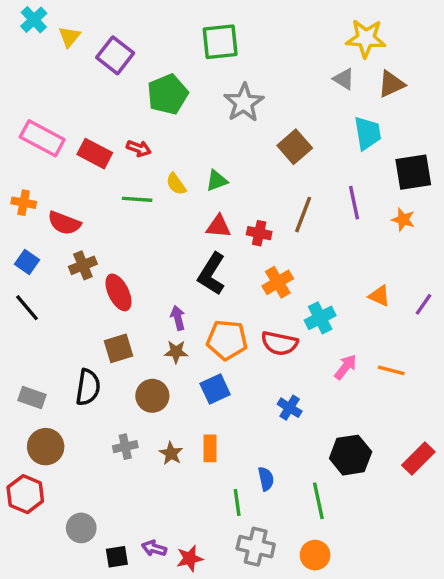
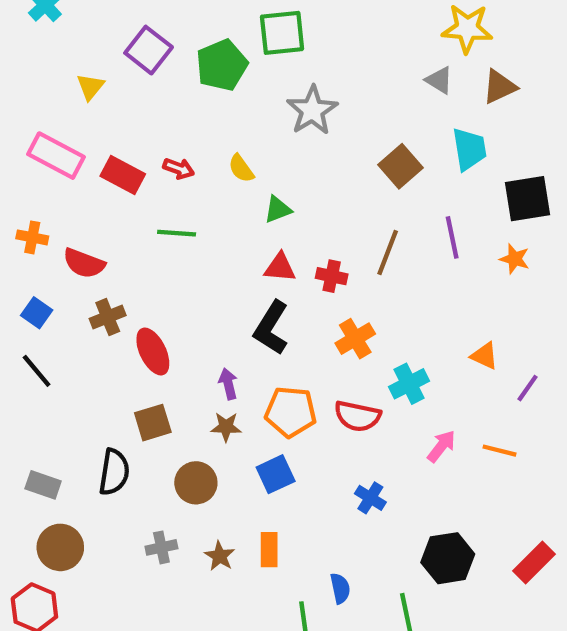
yellow triangle: (69, 37) -> (90, 87), moved
green pentagon: (168, 94) -> (222, 65), moved
brown square: (295, 147) -> (400, 166), moved
yellow semicircle: (176, 184) -> (241, 168), moved
purple line: (423, 304) -> (527, 388), moved

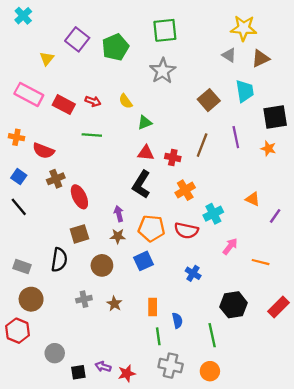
green square: (282, 33) -> (165, 30), moved
orange line: (499, 451) -> (261, 262), moved
orange rectangle: (269, 550) -> (153, 307), moved

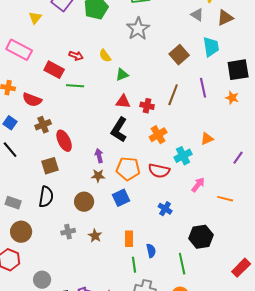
red rectangle: (64, 105) -> (54, 70), moved
orange triangle: (253, 199) -> (207, 139), moved, turned -48
brown square: (79, 234) -> (50, 166), moved
red rectangle: (279, 307) -> (241, 268), moved

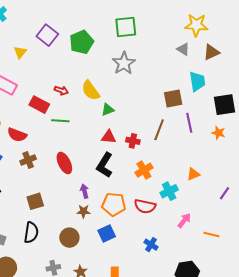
brown square: (179, 55) -> (173, 99), moved, turned 30
yellow semicircle: (105, 56) -> (91, 90), size x1.5
red ellipse: (64, 141) -> (64, 163), moved

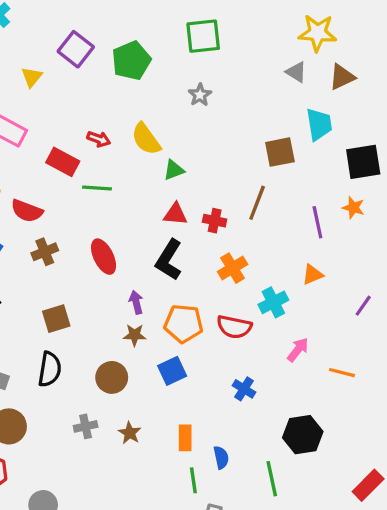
gray star: (124, 63) -> (200, 95), size x0.6
purple line: (189, 123) -> (317, 222), moved

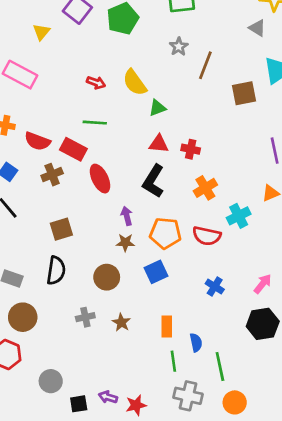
red rectangle: (63, 162) -> (73, 149), moved
brown line: (257, 203) -> (205, 65), moved
pink arrow: (298, 350) -> (263, 284), moved
green line: (272, 479) -> (220, 366), moved

